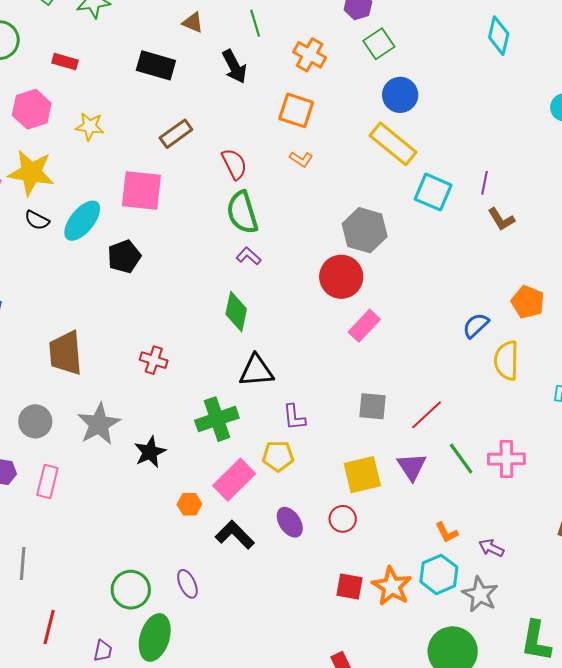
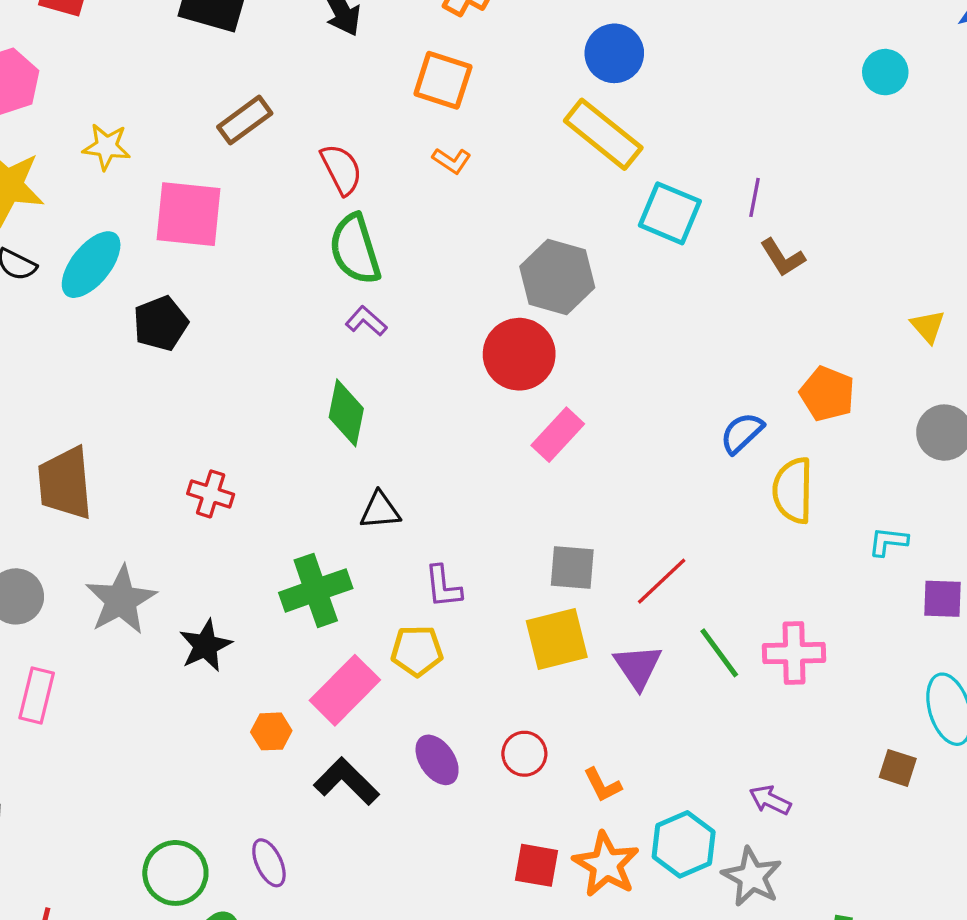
yellow star: (90, 126) -> (106, 147), moved
black triangle: (256, 371) -> (380, 510), size x0.7
yellow square: (362, 475) -> (557, 639), moved
orange L-shape: (447, 532) -> (602, 785), moved

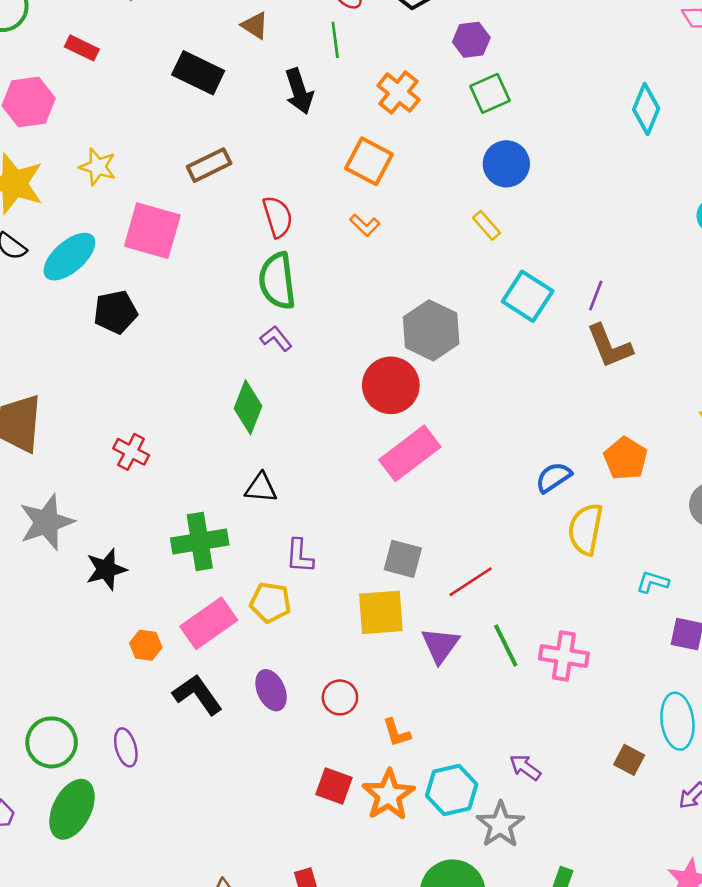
yellow rectangle: (603, 134) -> (486, 225), size x0.5
brown L-shape: (783, 258) -> (609, 346), size x1.4
pink rectangle: (558, 435) -> (410, 453), size x1.4

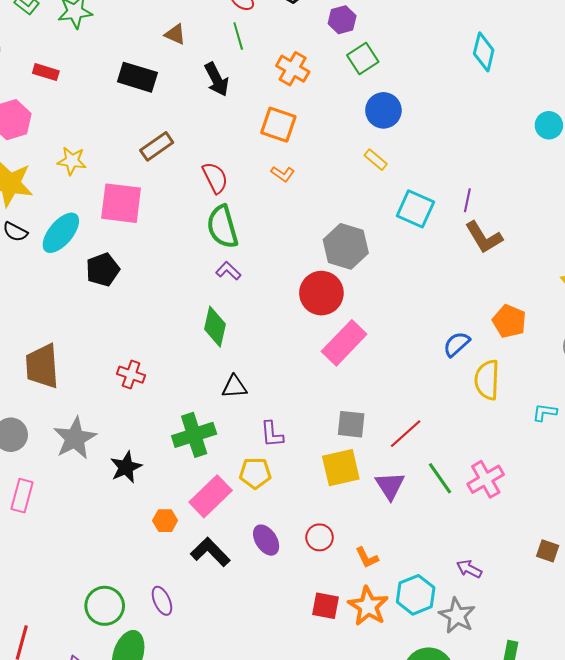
pink cross: (564, 656) -> (486, 479), turned -30

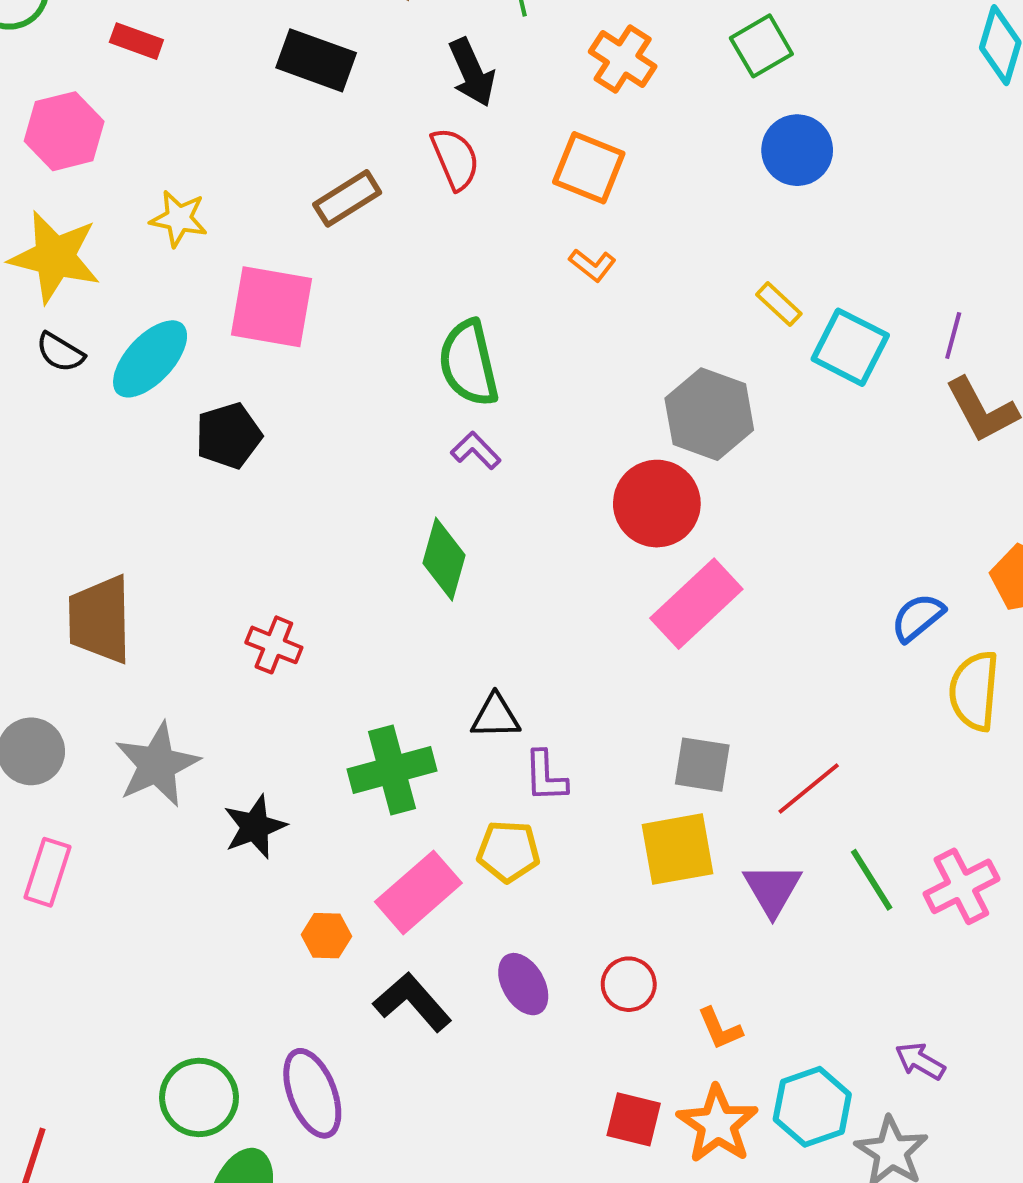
yellow rectangle: (376, 160) -> (779, 304), moved
red semicircle: (215, 178) -> (455, 159), moved
black triangle: (234, 387) -> (496, 716), moved
purple ellipse: (162, 601) -> (312, 1093), size x1.5

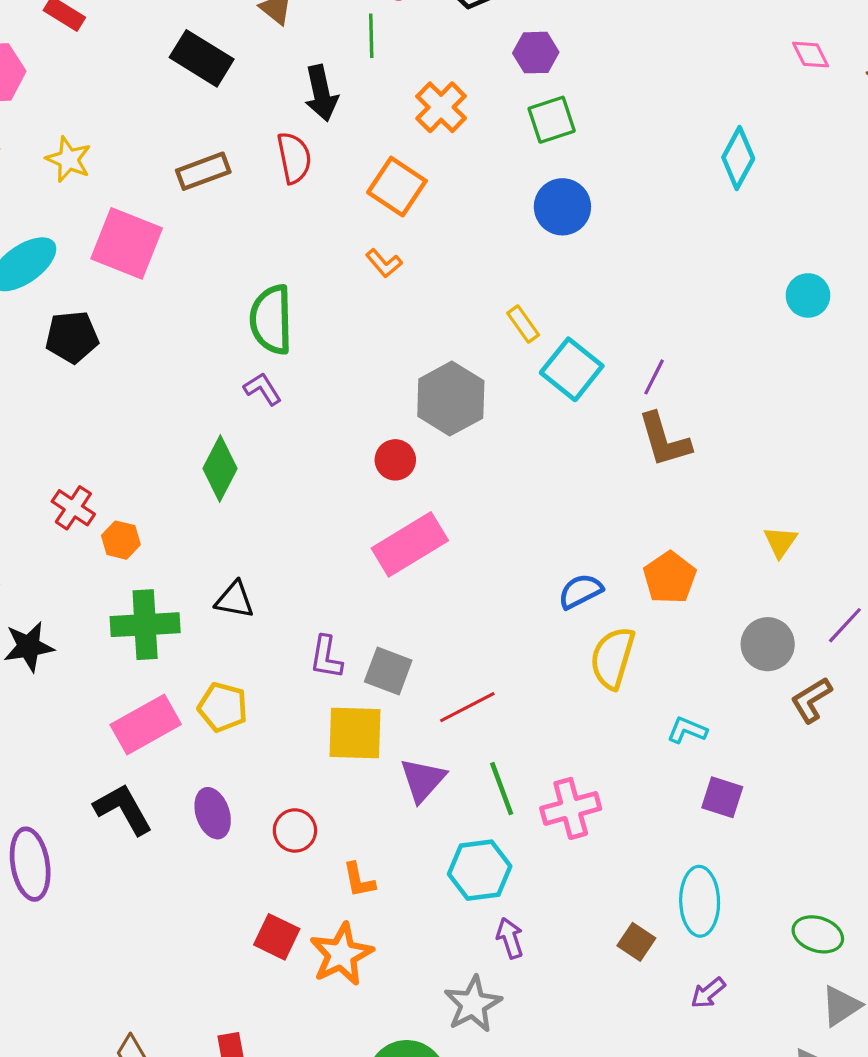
red circle: (657, 504) -> (395, 460), size x0.6
purple L-shape: (545, 776) -> (326, 657), moved
orange hexagon: (326, 936) -> (121, 540), moved
purple arrow: (920, 1061) -> (510, 938), turned 30
cyan hexagon: (812, 1107) -> (480, 870), moved

